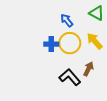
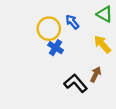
yellow circle: (70, 43) -> (49, 29), moved
blue cross: (51, 44) -> (56, 48), turned 32

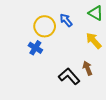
blue cross: (56, 48) -> (35, 48), moved
brown arrow: (96, 74) -> (87, 68), turned -48

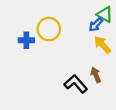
blue arrow: (66, 20) -> (96, 25), moved, turned -96
blue cross: (35, 48) -> (26, 40), moved, turned -32

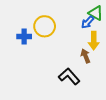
yellow arrow: (102, 45) -> (94, 41), turned -138
brown arrow: (96, 75) -> (85, 56), moved

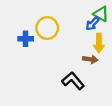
brown arrow: (85, 56) -> (90, 59), turned 120

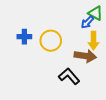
yellow circle: (47, 28) -> (51, 41), moved
brown arrow: (90, 59) -> (85, 56), size x1.5

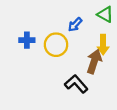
blue arrow: (87, 22) -> (75, 25), moved
brown arrow: (85, 56) -> (94, 62), turned -80

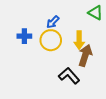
blue arrow: (75, 25) -> (53, 22), moved
yellow arrow: (103, 45) -> (79, 40), moved

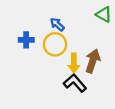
blue arrow: (53, 22) -> (57, 24), turned 88
yellow arrow: (79, 40) -> (74, 63), moved

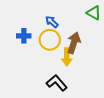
brown arrow: (93, 61) -> (74, 43), moved
black L-shape: (75, 83) -> (57, 83), moved

